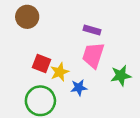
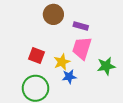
brown circle: (27, 17) -> (53, 14), moved
yellow star: (60, 72) -> (62, 62), moved

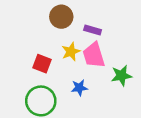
pink trapezoid: (82, 48) -> (94, 55), turned -35
yellow star: (62, 62) -> (71, 52), moved

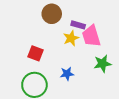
yellow star: (71, 52) -> (71, 38), moved
pink trapezoid: (94, 55) -> (91, 36), moved

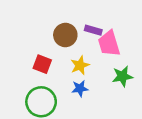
brown circle: (52, 14) -> (65, 35), moved
yellow star: (71, 38) -> (80, 65), moved

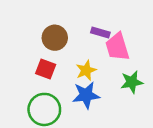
brown circle: (65, 35) -> (55, 38), moved
blue star: (80, 88) -> (86, 95), size x1.5

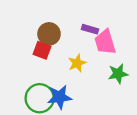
red square: (46, 69) -> (42, 50), moved
blue star: (86, 95) -> (60, 97), moved

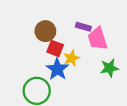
red square: (42, 50) -> (55, 48), moved
blue star: (60, 97) -> (57, 69), moved, turned -30

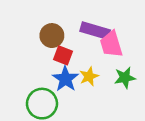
purple rectangle: (83, 27) -> (95, 31), size x1.6
yellow star: (71, 58) -> (89, 76), moved

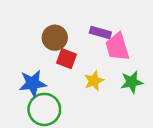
purple rectangle: (95, 31) -> (100, 32), size x0.7
blue star: (65, 79) -> (33, 83), moved, turned 30

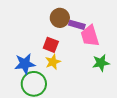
brown circle: (55, 38) -> (60, 18), moved
yellow star: (94, 81) -> (53, 62), moved

